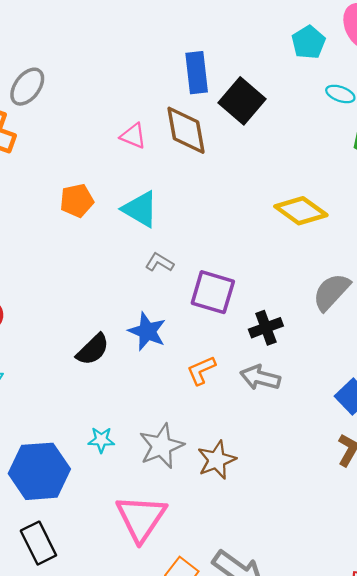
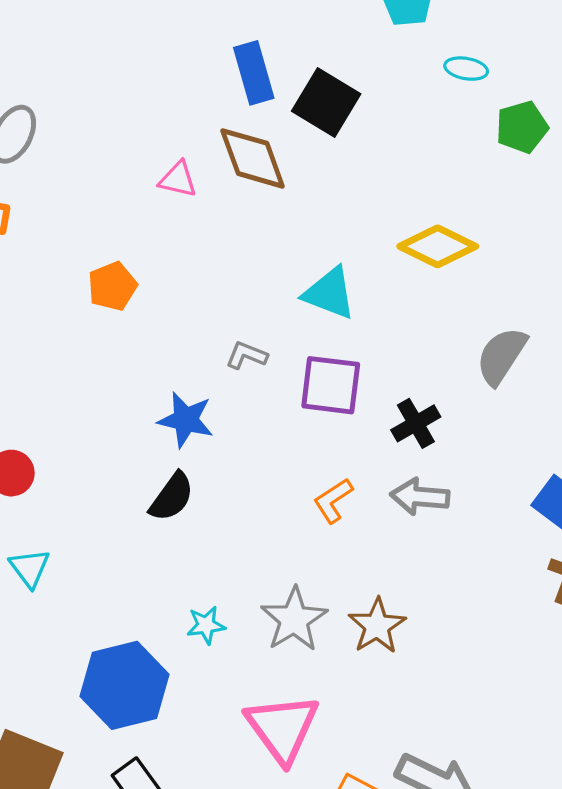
cyan triangle: (140, 209) -> (329, 293), moved
blue star: (147, 331) -> (186, 420), moved

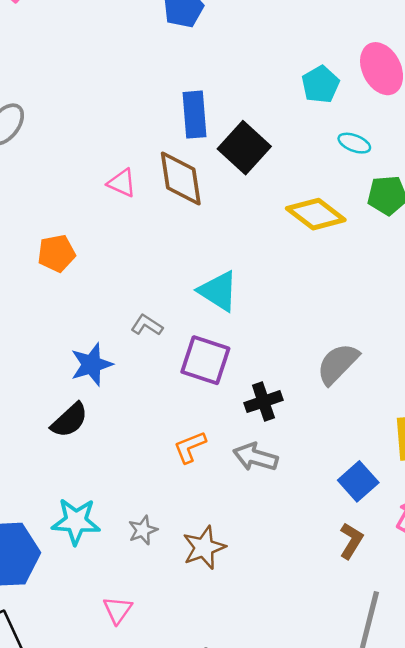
yellow diamond: (438, 246) -> (316, 214), moved
blue star: (186, 420) -> (92, 364), turned 30
gray star: (294, 619) -> (143, 530), size x0.6
cyan star: (206, 625) -> (76, 521), size x1.6
pink triangle: (282, 728) -> (118, 610), size x0.5

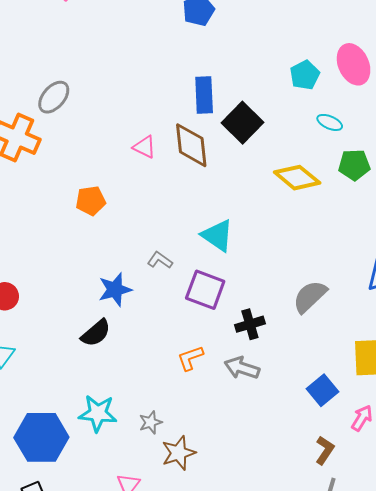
brown L-shape: (351, 541) -> (325, 450), moved
brown star: (204, 548) -> (178, 453), moved

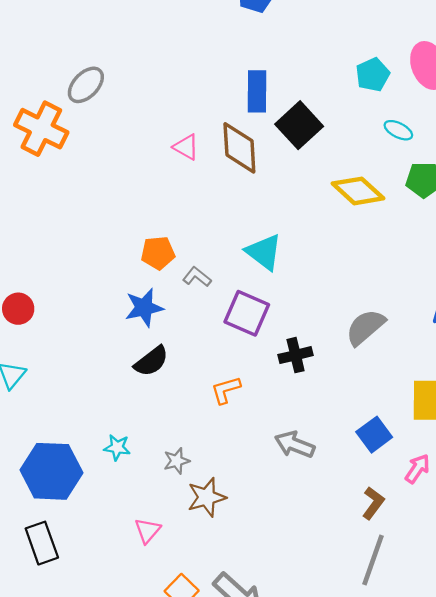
orange pentagon: (91, 201) -> (158, 253), moved
black semicircle: (96, 333) -> (151, 361), moved
gray arrow: (242, 368) -> (295, 445), moved
cyan star: (98, 413) -> (117, 447), size x0.6

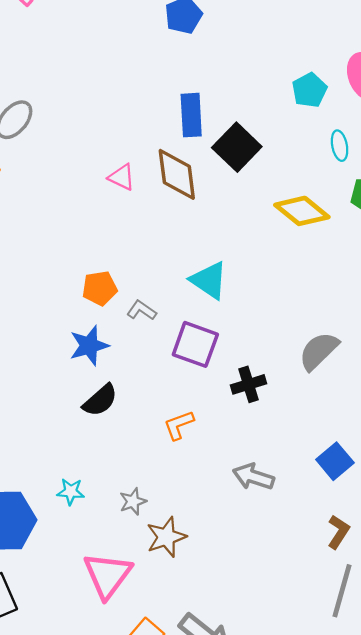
cyan ellipse: (398, 130) -> (340, 146), turned 56
pink triangle: (147, 530) -> (107, 575), size x1.8

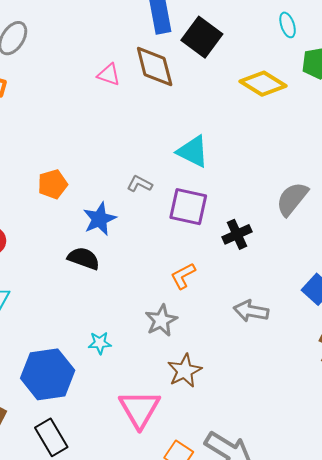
orange pentagon: (100, 288) -> (53, 184), moved
black semicircle: (100, 400) -> (84, 258), moved, turned -112
gray star: (133, 501) -> (161, 320), moved, size x1.4

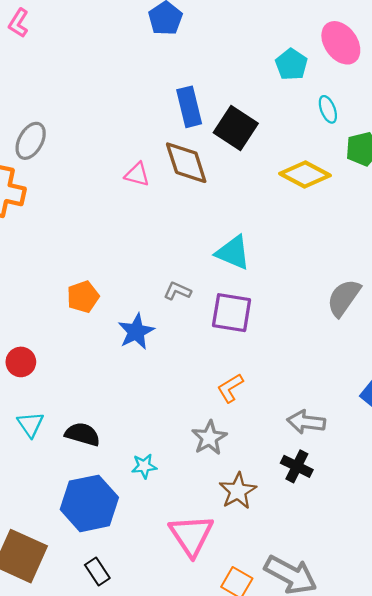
black cross: (237, 234) -> (297, 466), moved, turned -36
black semicircle: (84, 258) -> (83, 434), moved
black rectangle: (51, 437) -> (97, 571), size x0.7

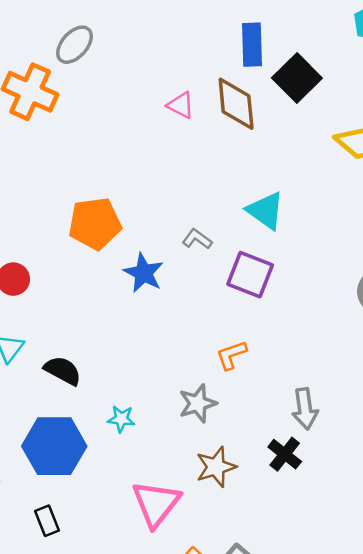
orange pentagon: (83, 297) -> (95, 224), size x1.5
blue star: (136, 332) -> (144, 273), turned -30
gray arrow: (306, 422) -> (305, 409), turned -117

